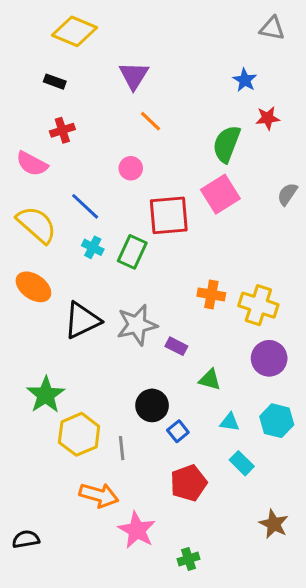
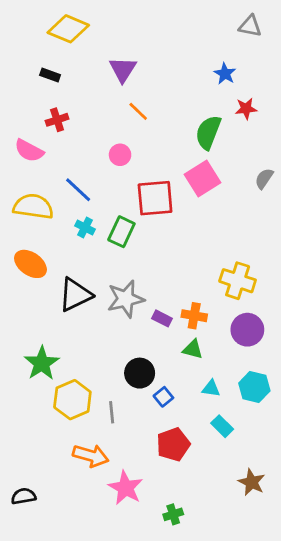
yellow semicircle: (36, 225) -> (33, 207), turned -33
orange cross: (211, 294) -> (194, 316), moved

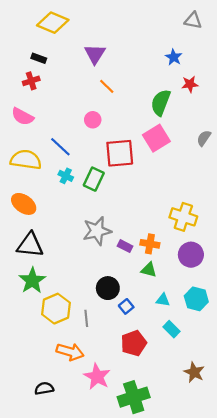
red cross: (57, 120) -> (31, 81), moved
black triangle: (75, 295) -> (30, 245), moved, turned 32
black semicircle: (23, 496) -> (44, 388), moved
green cross: (173, 514) -> (134, 397), size x2.0

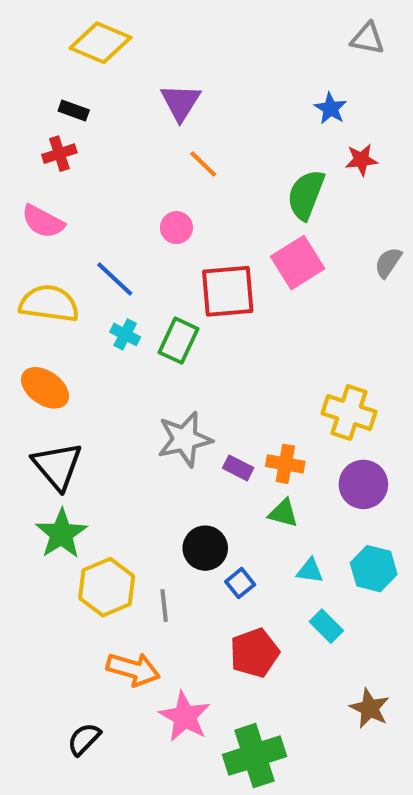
black triangle: (30, 245) -> (57, 466), turned 44
black semicircle: (44, 388) -> (84, 739), turned -36

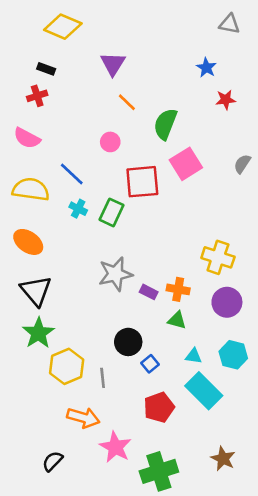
green semicircle: (306, 195) -> (165, 124), moved
cyan rectangle: (326, 626) -> (204, 391), size x1.8
brown star: (370, 708) -> (223, 459), moved

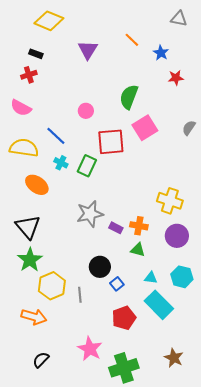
orange line: (127, 102) -> (132, 40), moved
orange ellipse: (28, 242) -> (37, 185), moved
orange arrow: (83, 418) -> (34, 317), moved

